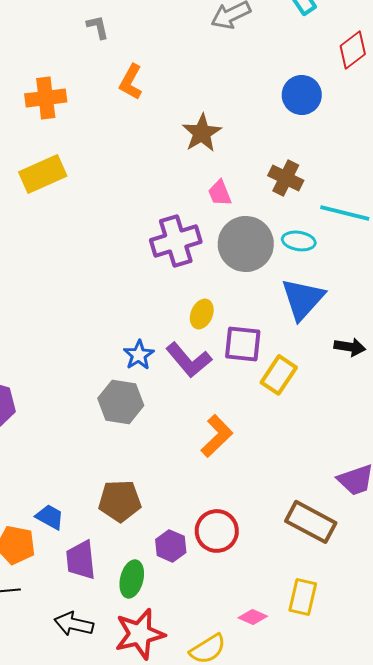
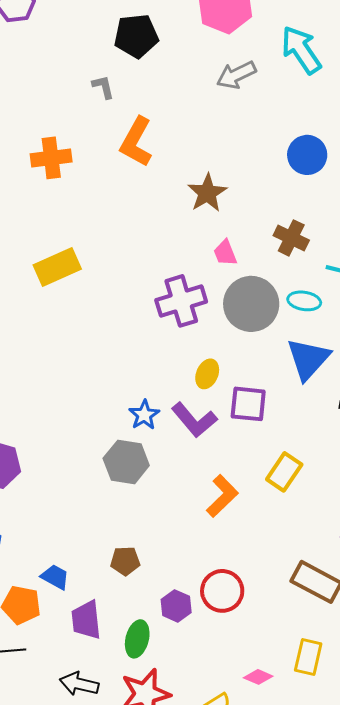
orange L-shape: (131, 82) -> (136, 142), size x1.4
yellow rectangle: (43, 174) -> (57, 267), moved
yellow rectangle: (279, 375) -> (284, 472), moved
brown pentagon: (120, 501) -> (125, 561), size x0.7

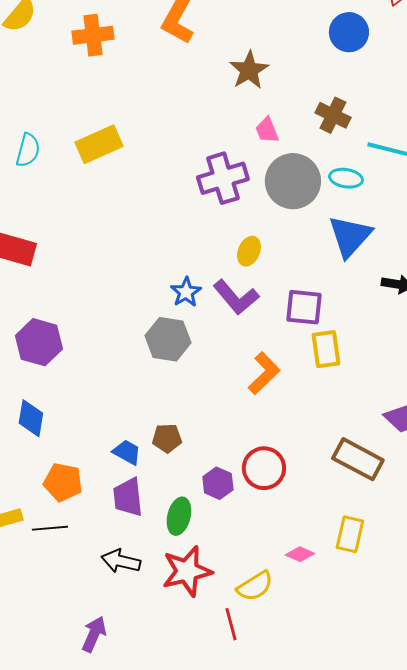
purple square: (248, 404) -> (304, 307), moved
yellow rectangle: (284, 472) -> (326, 349), turned -42
blue trapezoid: (55, 577) -> (127, 452), moved

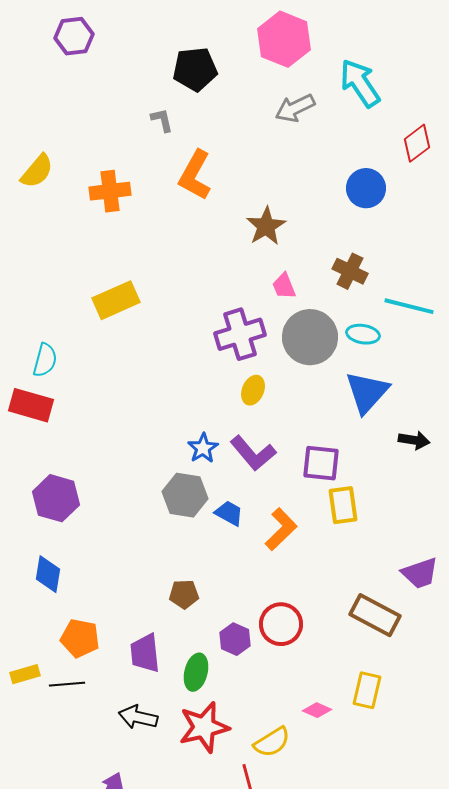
cyan semicircle: (28, 150) -> (45, 360), moved
yellow ellipse: (249, 251) -> (253, 390), moved
blue trapezoid: (127, 452) -> (229, 513), moved

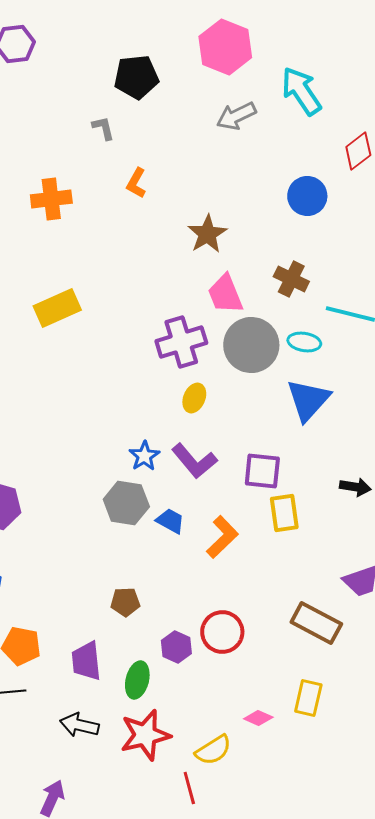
orange L-shape: (195, 175) -> (136, 183), size x0.6
pink trapezoid: (284, 286) -> (225, 294), size x1.5
black arrow: (414, 440) -> (355, 487), moved

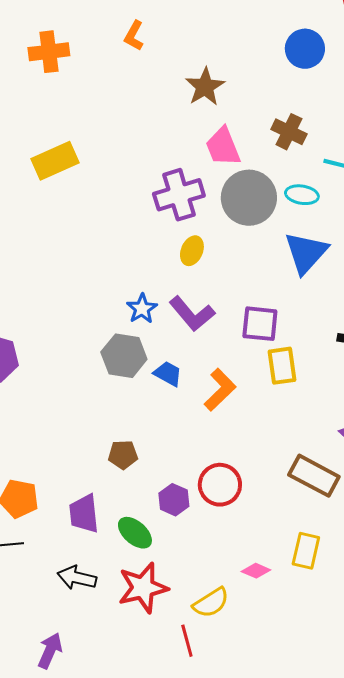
green ellipse: (137, 680) -> (135, 533), turned -63

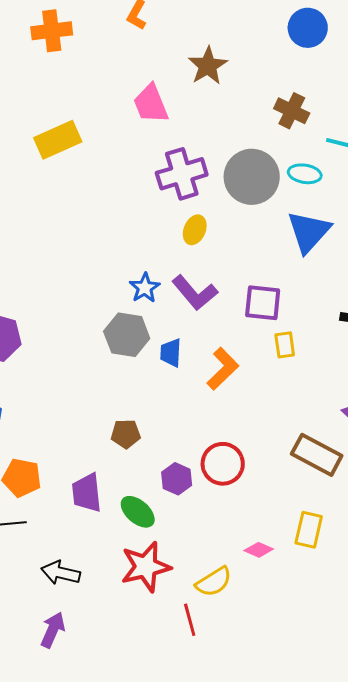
pink trapezoid: (223, 147) -> (151, 104), moved
yellow rectangle: (282, 366) -> (285, 345), size x0.7
blue trapezoid: (168, 374) -> (171, 353), turned -116
black arrow: (77, 578) -> (61, 573), moved

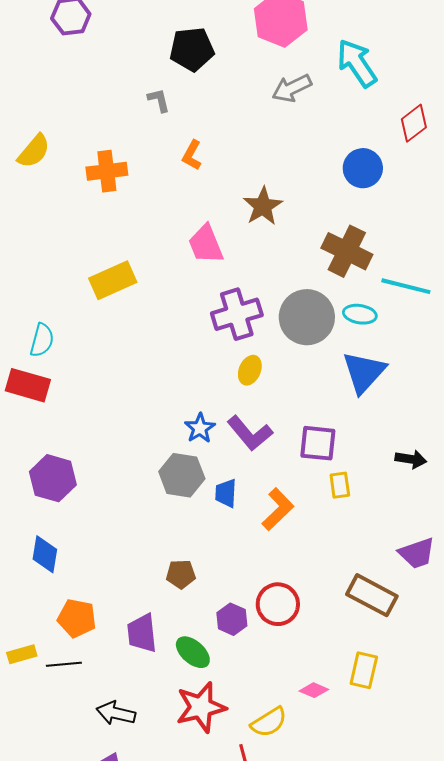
brown cross: (292, 111) -> (347, 251), size x1.4

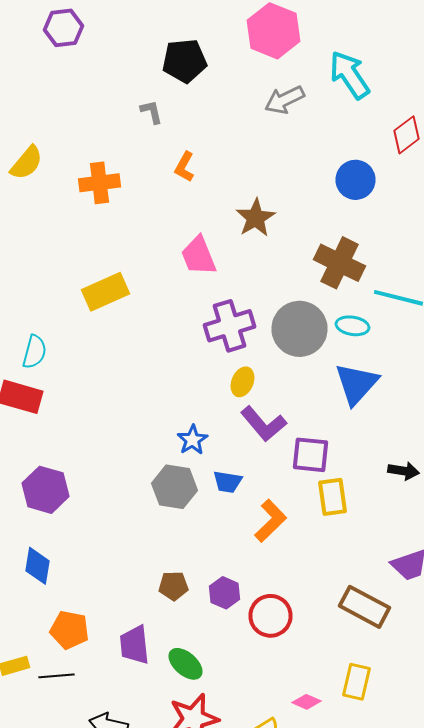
purple L-shape: (250, 433) -> (264, 424), moved
yellow rectangle: (340, 485) -> (332, 497), size x1.4
blue trapezoid: (226, 493) -> (228, 482), moved, turned -84
purple hexagon: (232, 619) -> (224, 593), moved

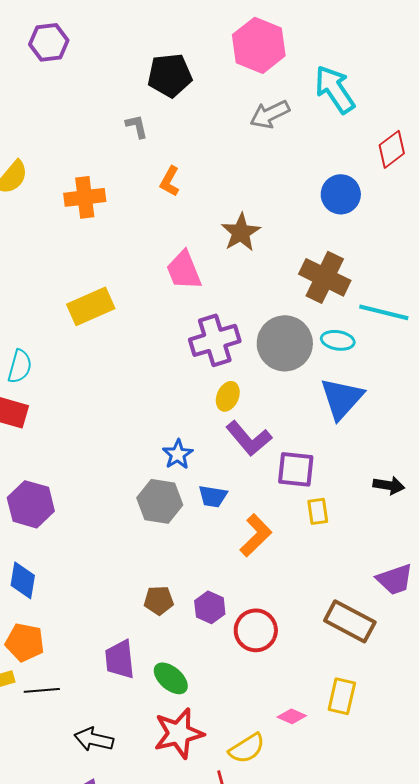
yellow rectangle: (332, 497) -> (318, 511), size x0.7
orange pentagon: (70, 630) -> (25, 642), moved

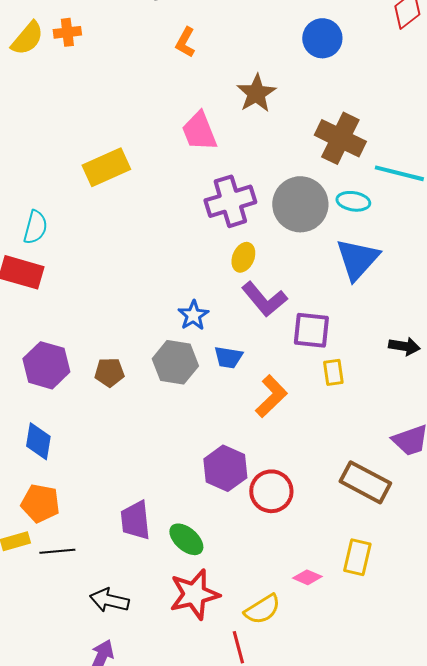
blue circle: (341, 194) -> (322, 38), moved
orange cross: (85, 197) -> (67, 32), moved, size x0.7
brown pentagon: (159, 600) -> (109, 372), moved
purple hexagon: (210, 607) -> (225, 468), size x1.4

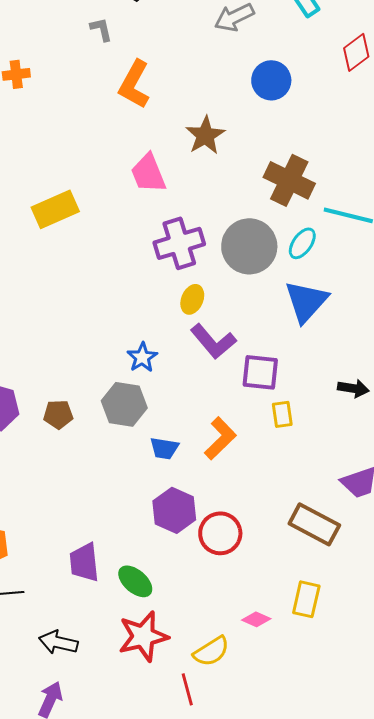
orange L-shape: (185, 42) -> (134, 84), size x1.6
cyan ellipse: (353, 201) -> (302, 243), turned -64
blue trapezoid: (228, 357) -> (164, 448), moved

